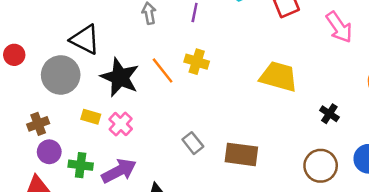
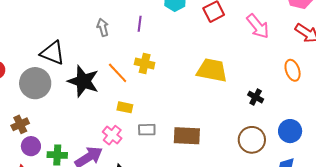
yellow rectangle: (91, 117) -> (125, 107), moved
pink cross: (121, 124) -> (112, 135), moved
gray rectangle: (193, 143) -> (147, 130), turned -48

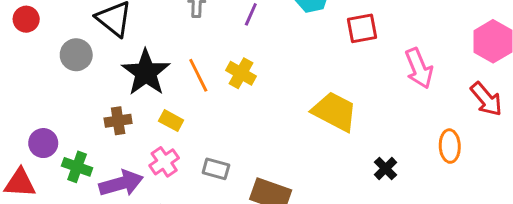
gray circle: (35, 83) -> (76, 55), size x0.7
yellow rectangle: (125, 107) -> (171, 121), moved
brown cross: (20, 124) -> (118, 121), moved

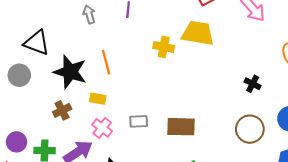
yellow cross: (241, 73) -> (164, 47), moved
orange line: (198, 75) -> (106, 62), turned 30
yellow trapezoid: (334, 112) -> (198, 33), moved

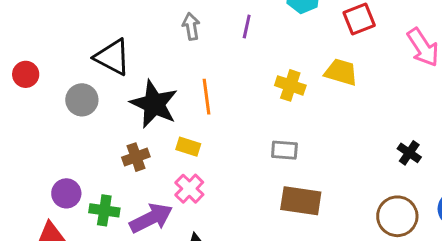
yellow trapezoid: (198, 33) -> (341, 72), size x0.7
gray rectangle: (139, 121) -> (284, 150), moved

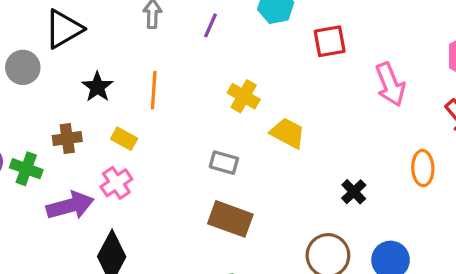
black triangle: (112, 57) -> (64, 29), turned 51
yellow trapezoid: (341, 72) -> (288, 133), moved
black star: (154, 104) -> (97, 87), size x0.6
green cross: (104, 210) -> (26, 169), moved

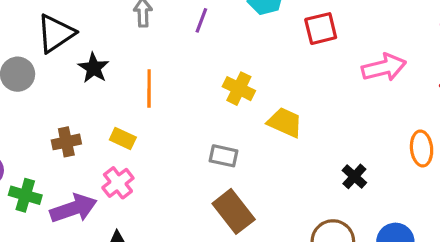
pink arrow: (390, 84) -> (384, 67), turned -78
black star: (97, 87) -> (94, 68), moved
green cross: (26, 169) -> (25, 195), moved
brown rectangle: (230, 219) -> (234, 211), turned 36

